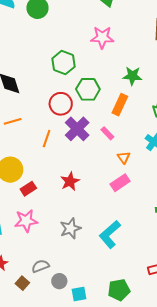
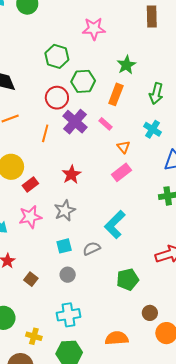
green star: (132, 76) -> (126, 65), turned -30
gray star: (70, 228) -> (65, 211), moved
gray semicircle: (40, 266) -> (92, 249), moved
cyan square: (79, 294) -> (64, 246), moved

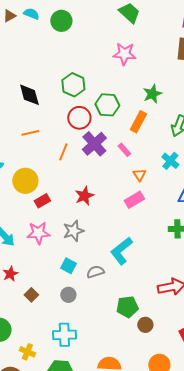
green hexagon: (57, 56) -> (73, 85), moved
cyan square: (64, 246) -> (68, 266), turned 35
brown circle: (150, 313) -> (145, 325), moved

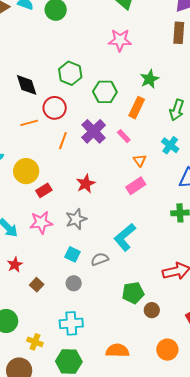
red circle: (79, 118) -> (55, 108), moved

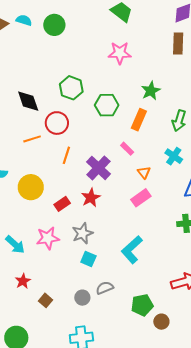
purple cross: (94, 131) -> (98, 168), moved
red rectangle: (44, 190) -> (62, 204), moved
cyan square: (72, 254) -> (88, 259), moved
gray semicircle: (100, 259) -> (105, 288), moved

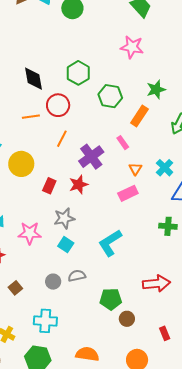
cyan cross: (174, 156) -> (165, 168), moved
red rectangle: (62, 204) -> (49, 186), turned -42
pink star: (48, 238) -> (30, 233), moved
brown square: (45, 300) -> (15, 288), moved

